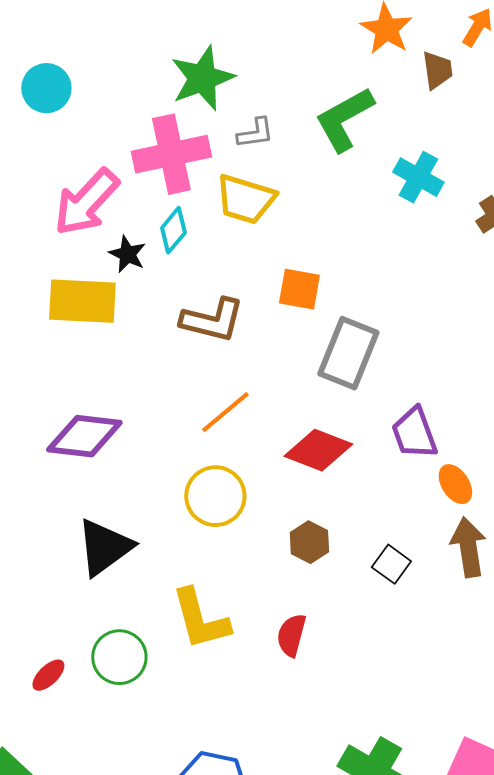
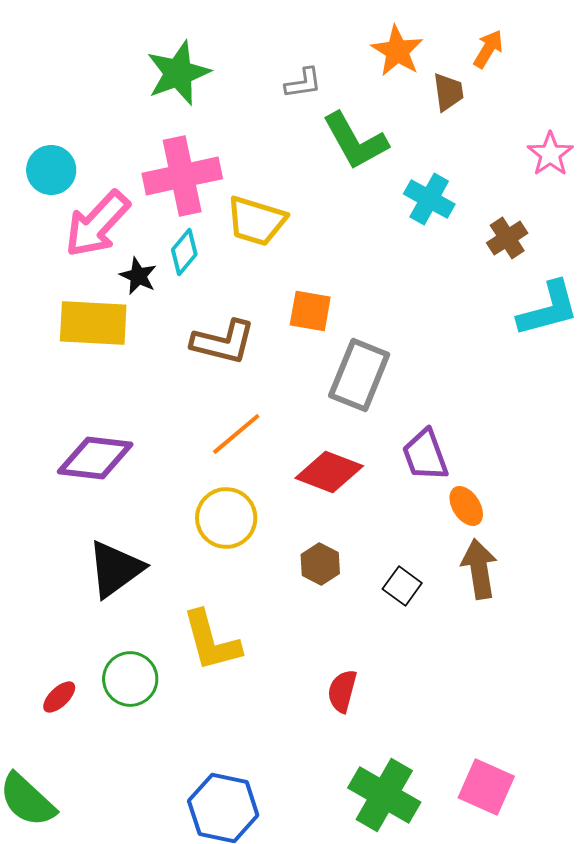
green star: (202, 78) -> (178, 73), moved
cyan circle: (46, 88) -> (51, 170), moved
green L-shape: (344, 119) -> (355, 141), turned -90
gray L-shape: (255, 133) -> (303, 83), moved
red semicircle: (291, 635) -> (342, 691), moved

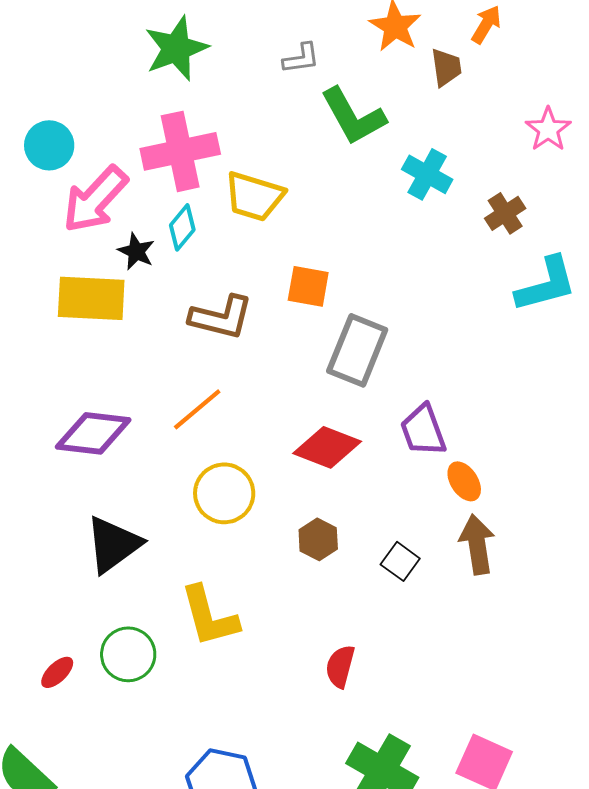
orange line: (236, 434) -> (197, 409), moved

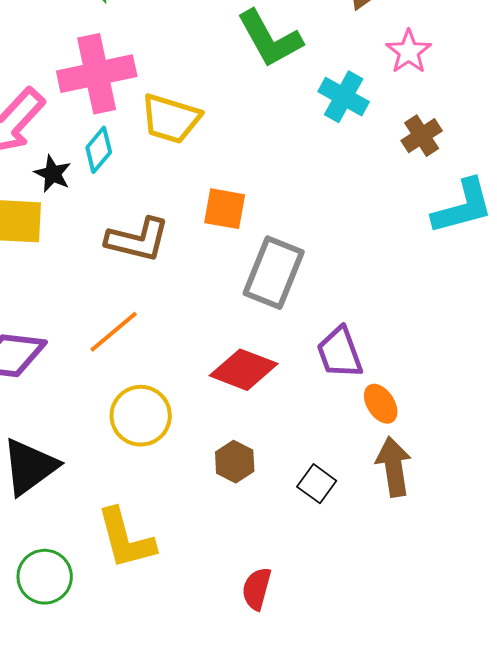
pink star: (548, 129) -> (409, 52), moved

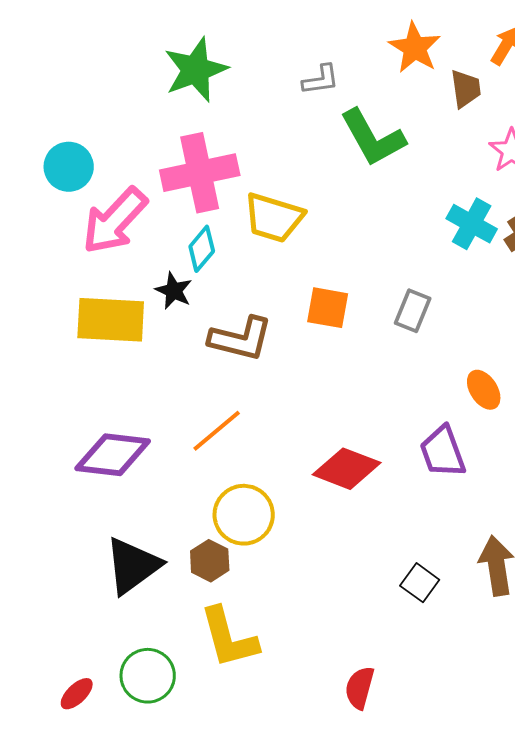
cyan cross: (344, 97) -> (472, 224), moved
black star: (53, 174) -> (174, 291), moved
gray rectangle: (274, 273) -> (413, 311), moved, size x0.6
orange ellipse: (381, 404) -> (484, 390), moved
brown hexagon: (235, 462) -> (210, 561), moved

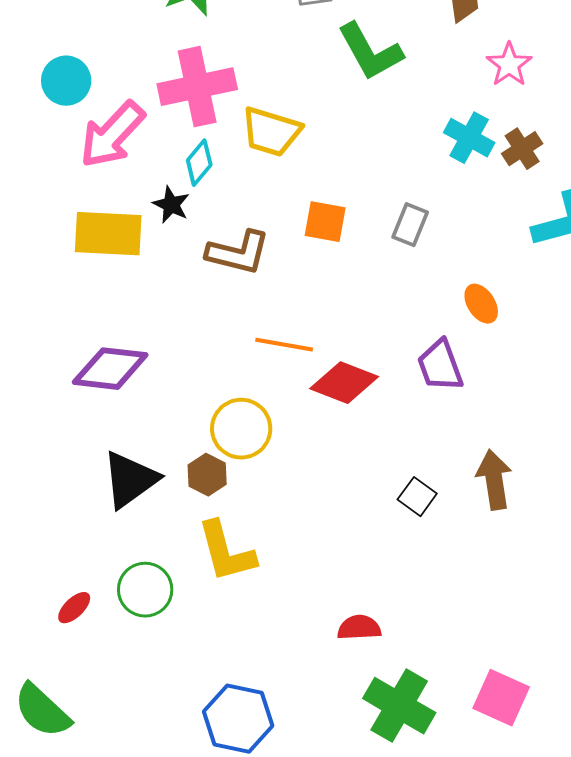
orange line: (217, 431) -> (284, 345), moved, turned 50
red semicircle: (360, 688) -> (359, 628), moved, turned 72

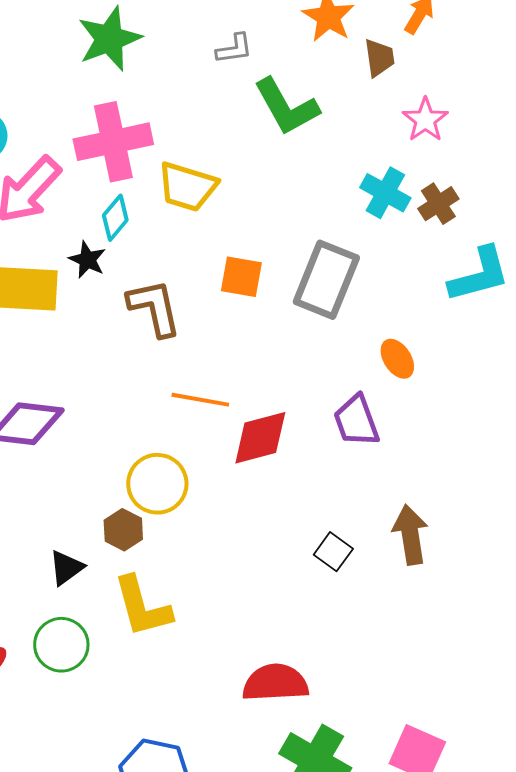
gray rectangle: (410, 225) -> (326, 280), size x1.8
brown L-shape: (238, 253) -> (154, 308), turned -116
red diamond: (344, 383) -> (260, 438), turned -36
black triangle: (130, 480) -> (66, 568), moved, size x0.6
red semicircle: (359, 628) -> (275, 683), size x1.5

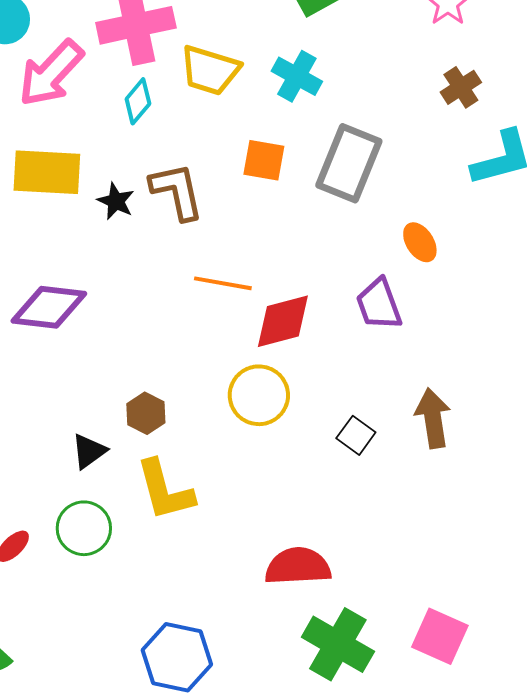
cyan cross: (385, 193) -> (297, 76), moved
black star: (87, 260) -> (116, 201), moved
yellow circle: (157, 484) -> (259, 395), moved

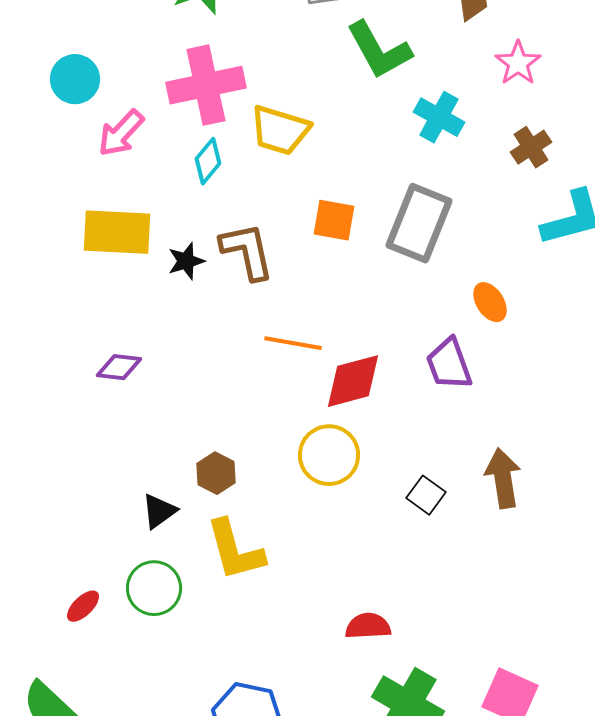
pink arrow: (51, 73) -> (121, 133), size x0.7
cyan cross: (297, 76) -> (439, 117), moved
black star: (116, 201) -> (186, 261), turned 30
purple diamond: (49, 307) -> (119, 367), size x0.6
red semicircle: (298, 566) -> (368, 626), size x0.7

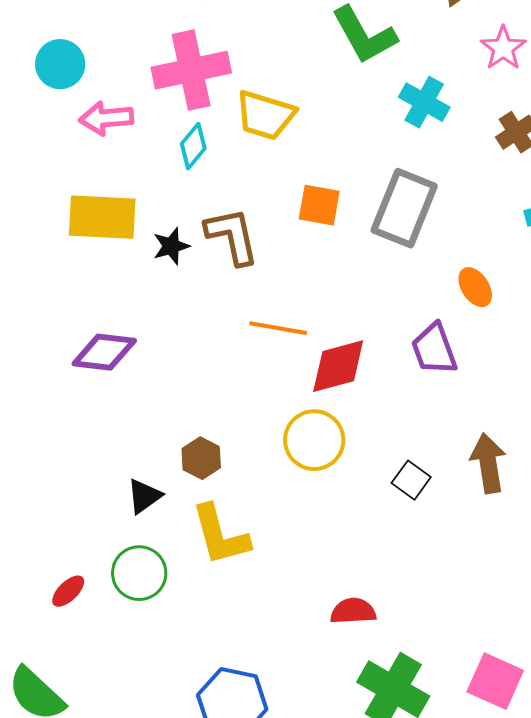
pink arrow: (121, 133) -> (106, 118), turned 42
purple diamond: (119, 367) -> (104, 352), size x1.4

